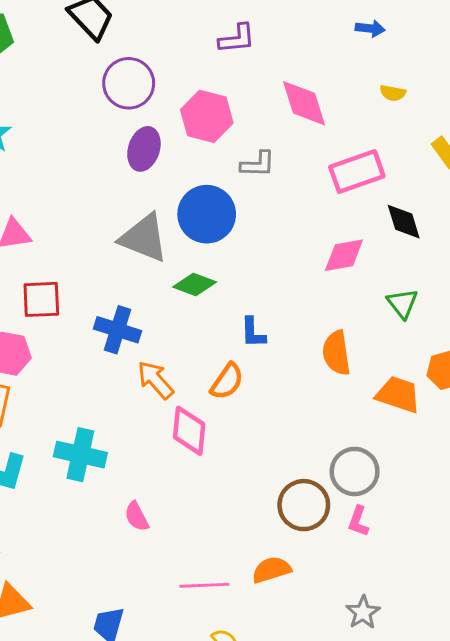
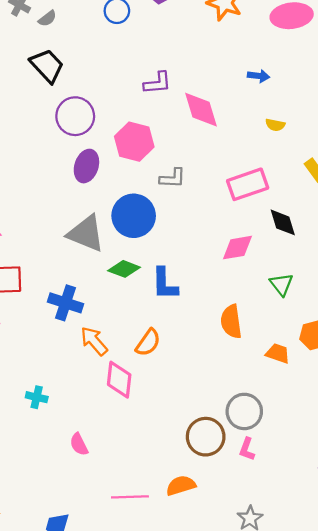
pink diamond: (304, 103) -> (201, 110), moved
blue L-shape: (253, 333) -> (165, 284), moved, size x1.4
orange trapezoid: (398, 395) -> (278, 353), size x0.7
cyan cross: (80, 455) -> (37, 397), size x0.6

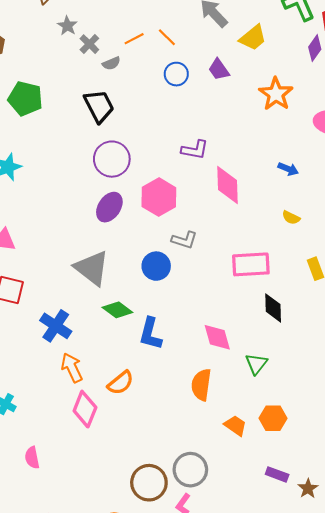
blue circle: (134, 216) -> (156, 266), moved, size x0.7
pink diamond: (237, 248) -> (217, 337), moved, turned 68

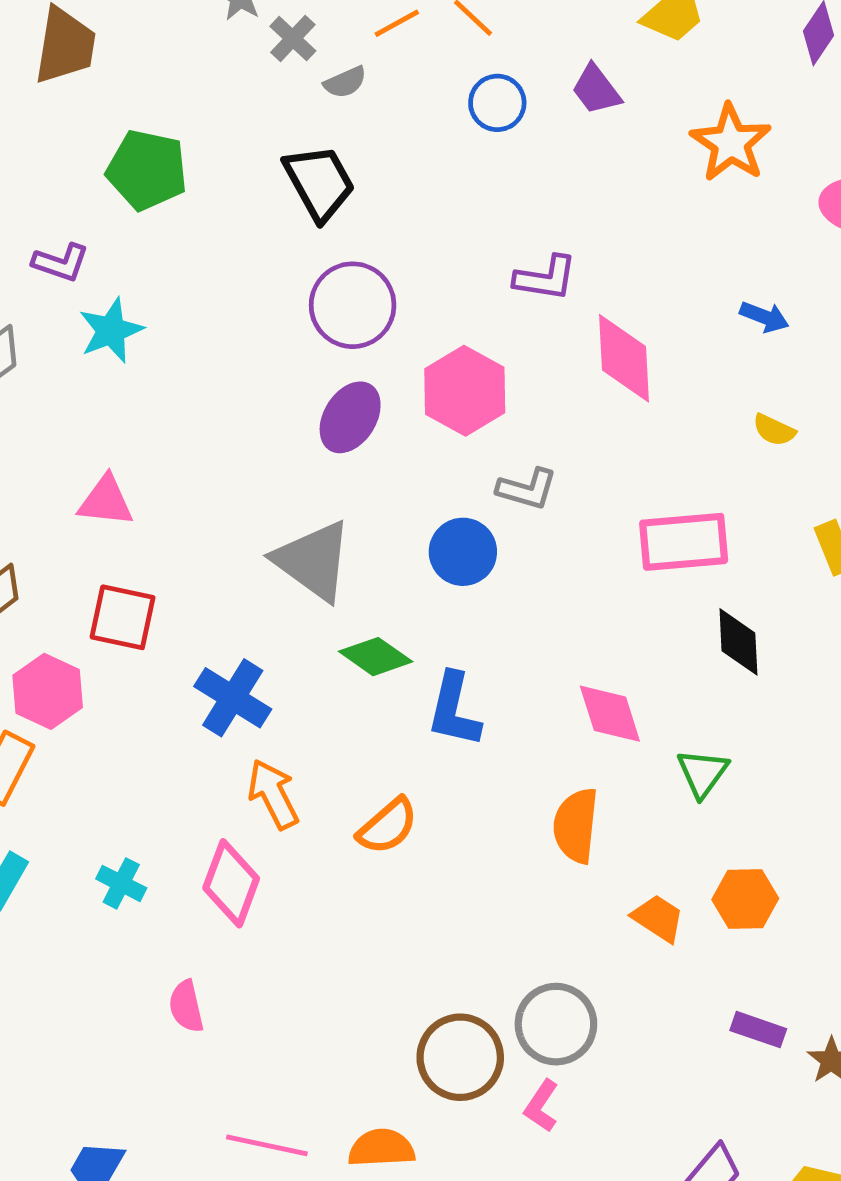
pink diamond: (85, 409) -> (231, 883), moved

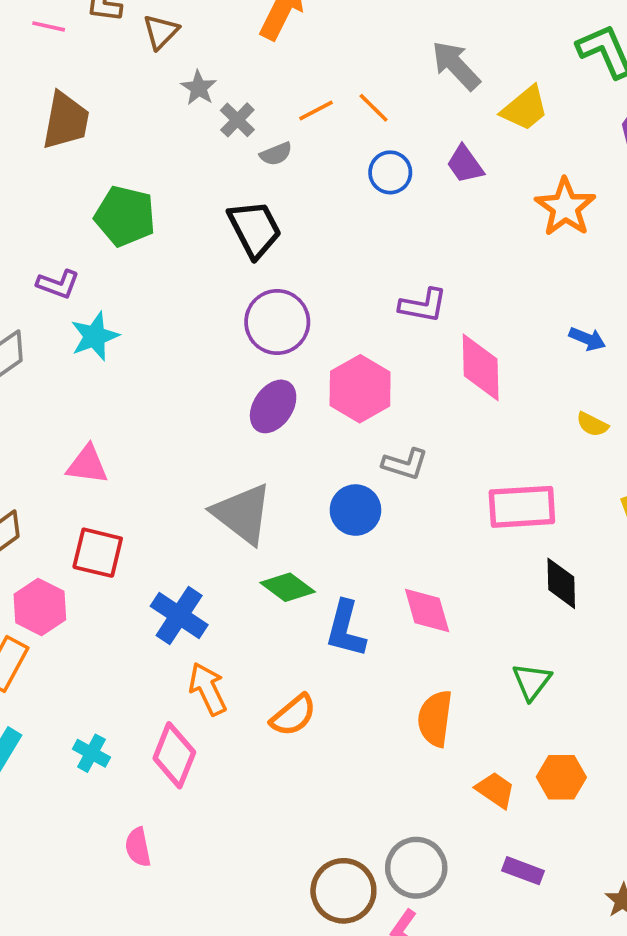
pink diamond: (610, 714) -> (427, 610), moved
purple rectangle: (758, 1030) -> (523, 871), moved

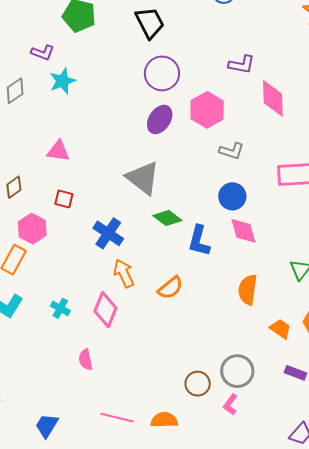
blue circle: (355, 510) -> (232, 196), moved
red square: (98, 553) -> (64, 199), size x0.7
brown circle: (343, 891) -> (198, 384), size x0.7

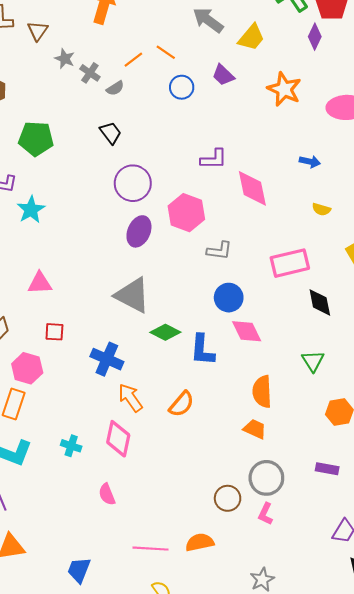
black trapezoid: (150, 23) -> (111, 133), size x0.7
orange trapezoid: (280, 329) -> (255, 429), moved

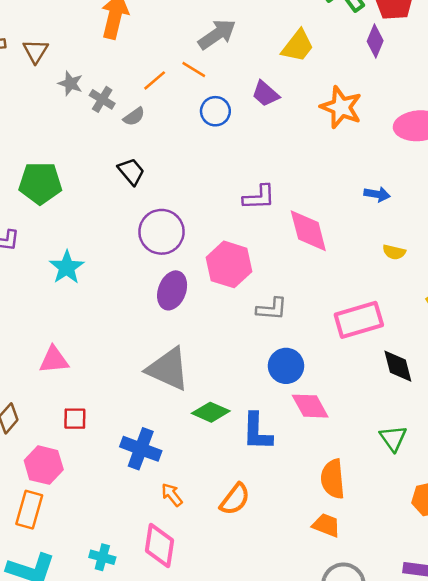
gray arrow: (208, 20) -> (217, 34), moved, turned 112
cyan star: (31, 210) -> (67, 267), moved
orange arrow: (130, 398) -> (172, 495), size x0.7

